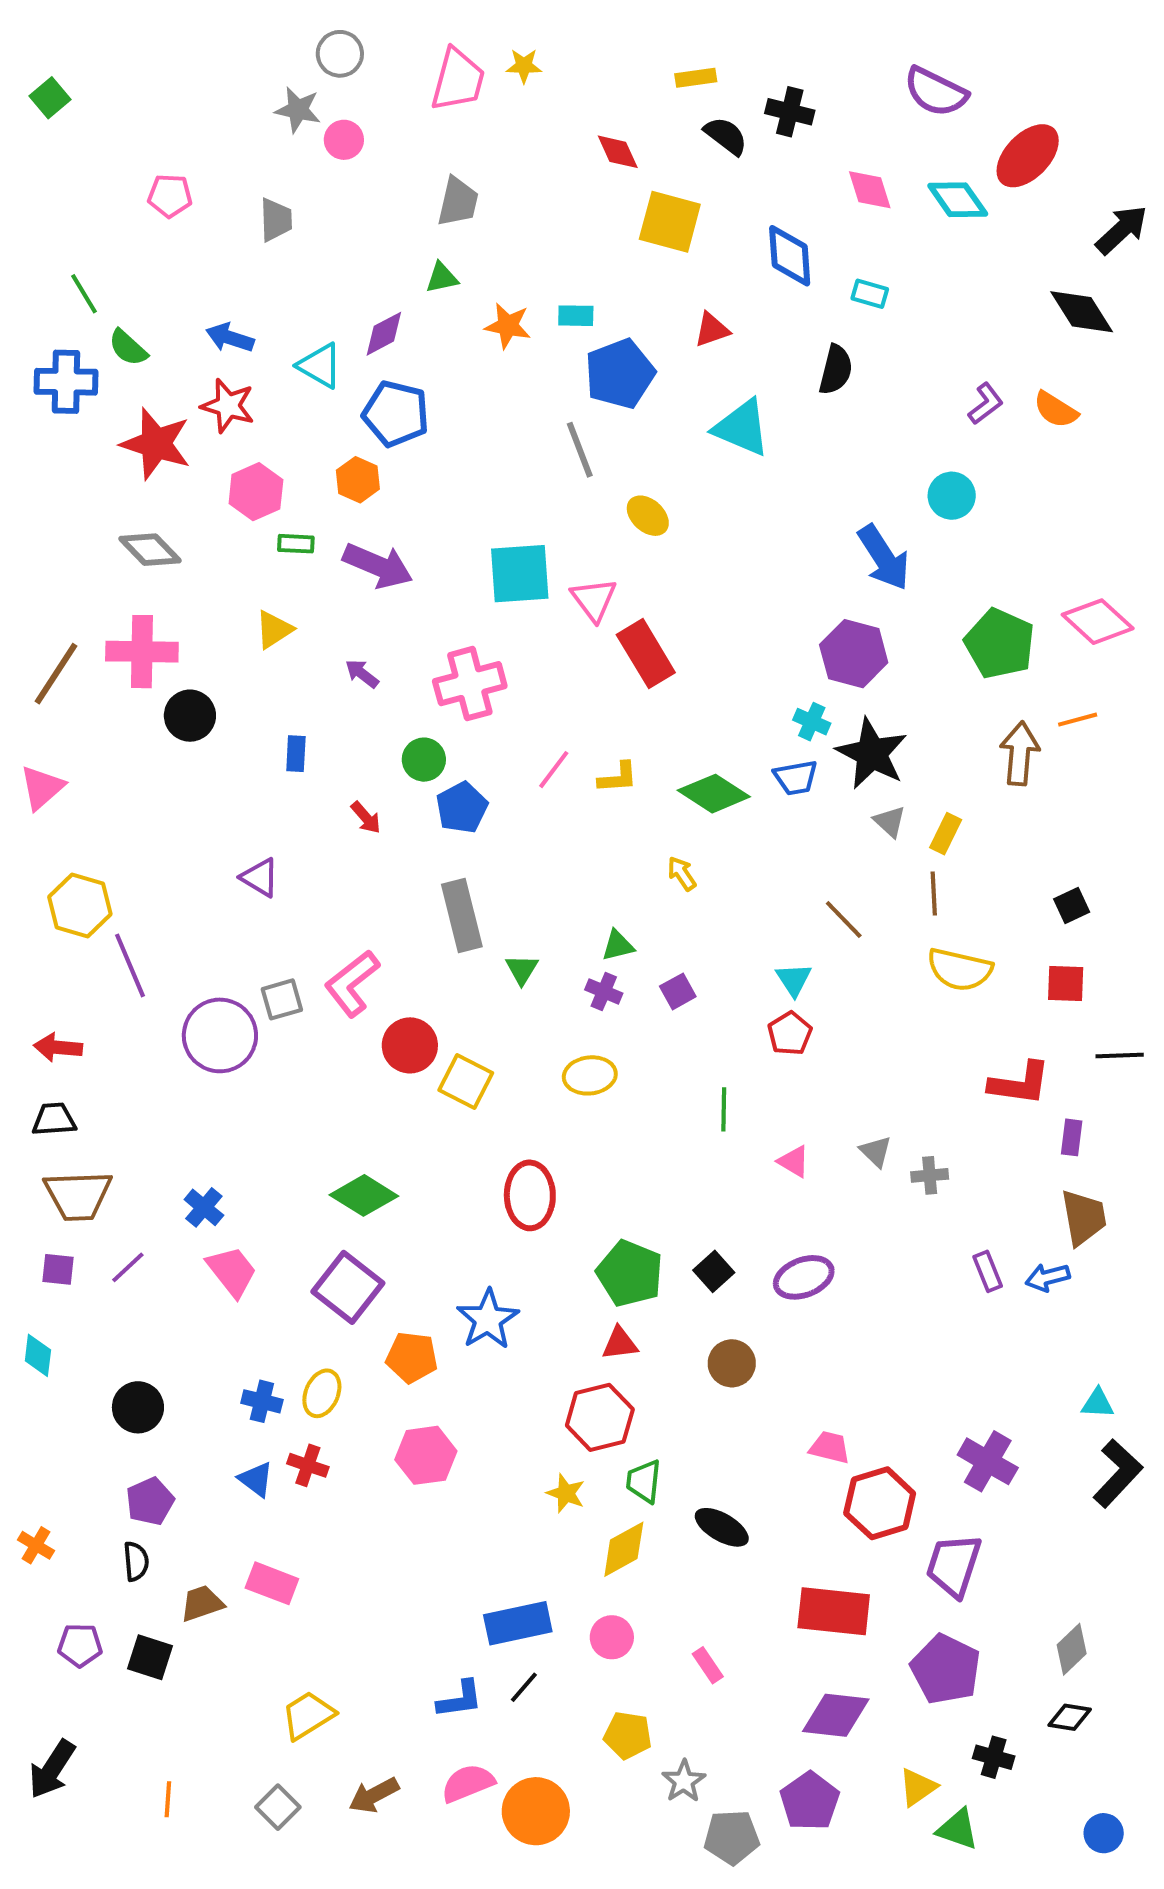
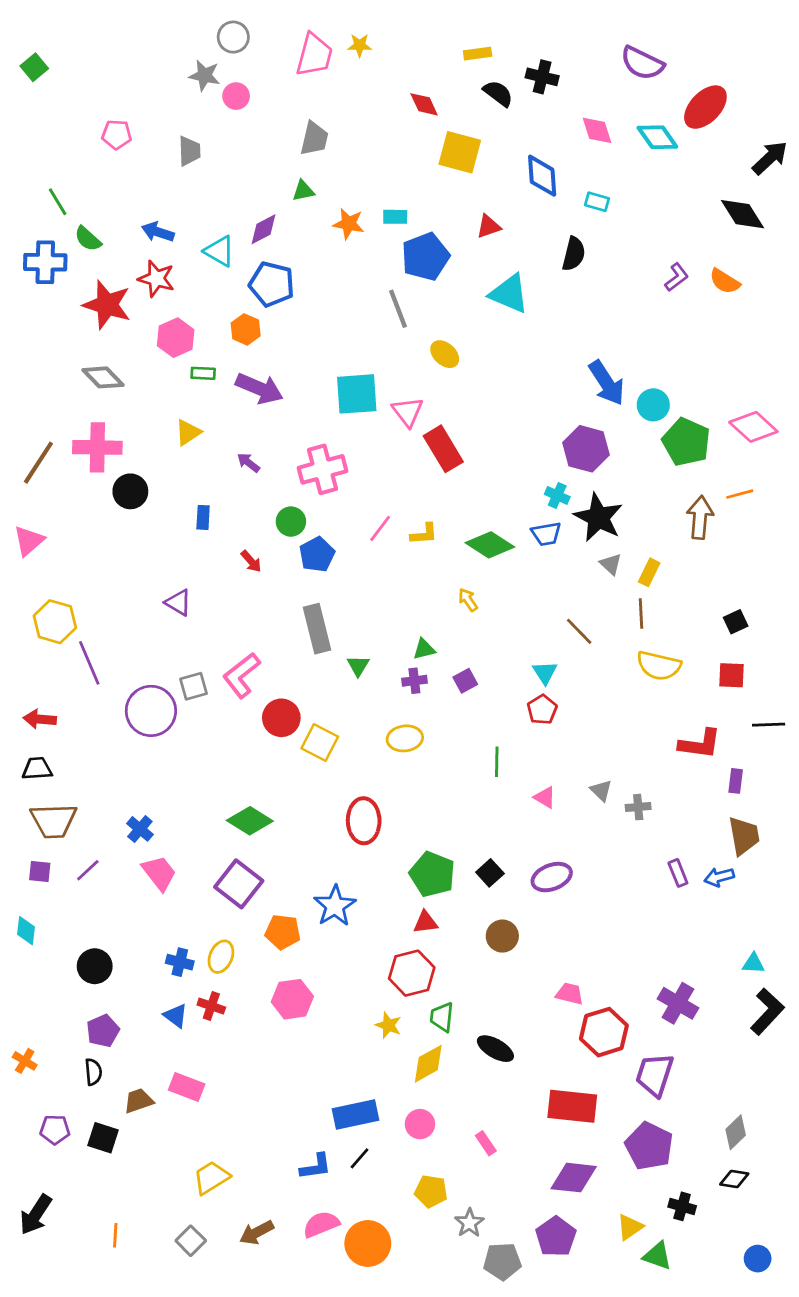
cyan circle: (952, 496) -> (653, 405), moved
purple cross: (604, 991) -> (414, 681), turned -30

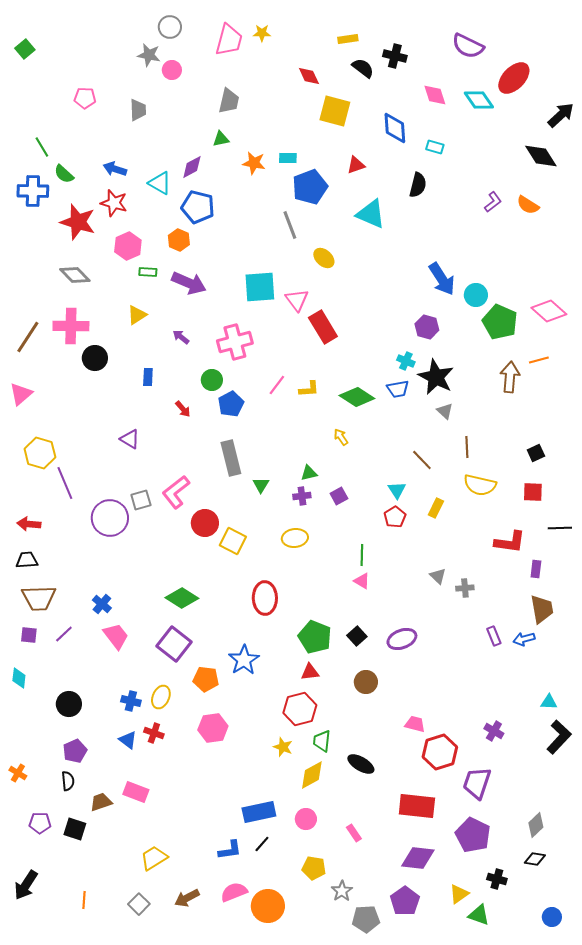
purple hexagon: (586, 449) -> (427, 327), size x0.7
yellow rectangle: (649, 572) -> (436, 508), moved
pink triangle: (545, 797) -> (362, 581), moved
purple cross: (678, 1003) -> (494, 731), size x0.7

